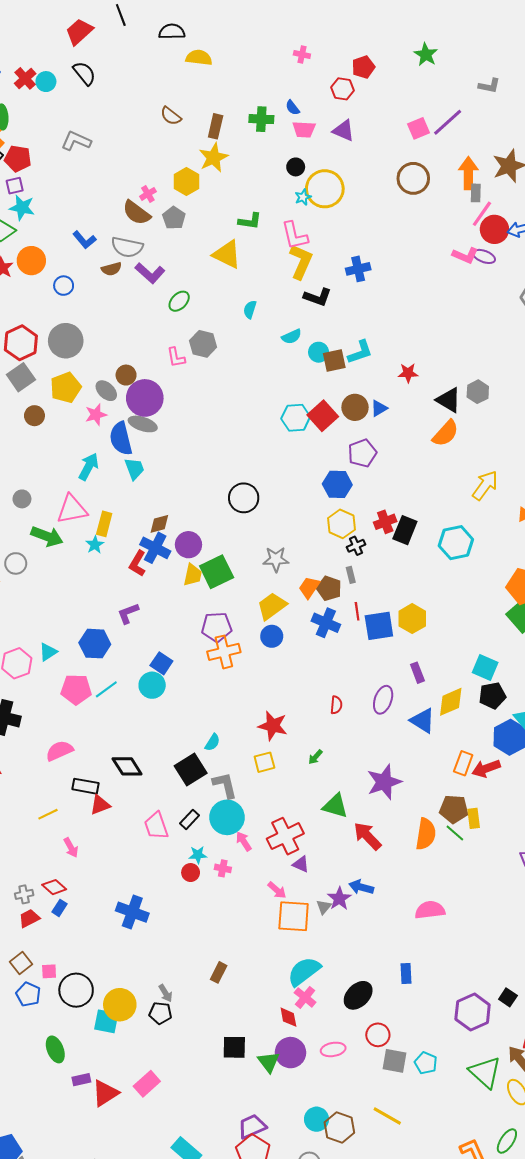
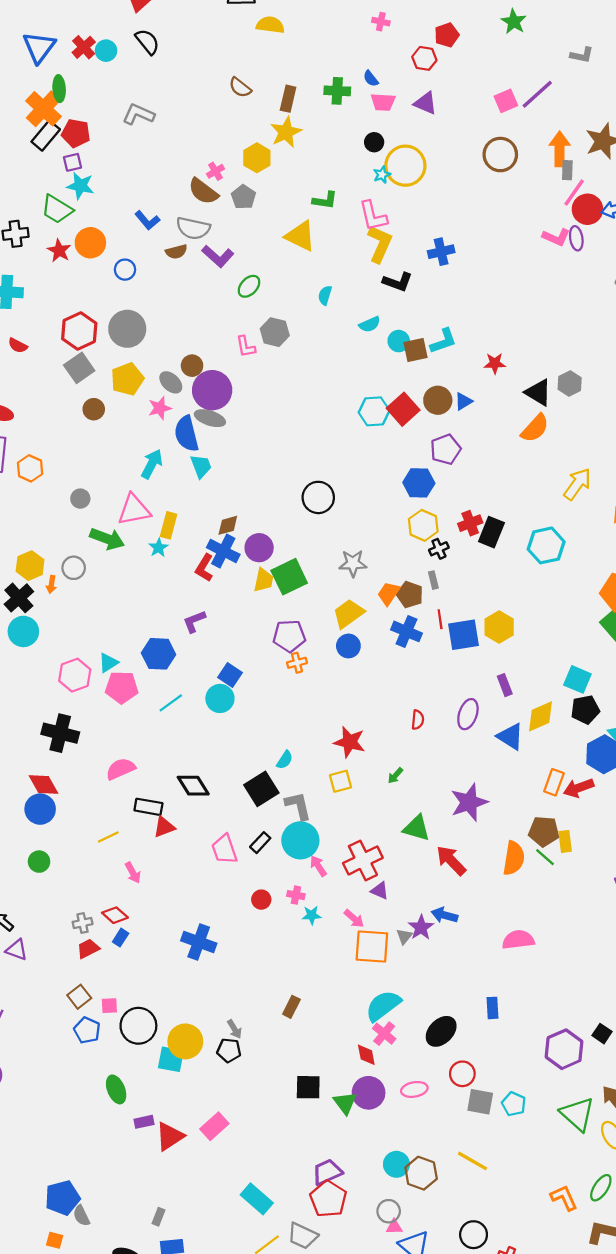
purple ellipse: (484, 256) -> (576, 238), turned 60
orange cross: (224, 652) -> (297, 663), size x0.6
pink pentagon: (76, 689) -> (122, 687), moved
cyan star: (198, 855) -> (312, 915), moved

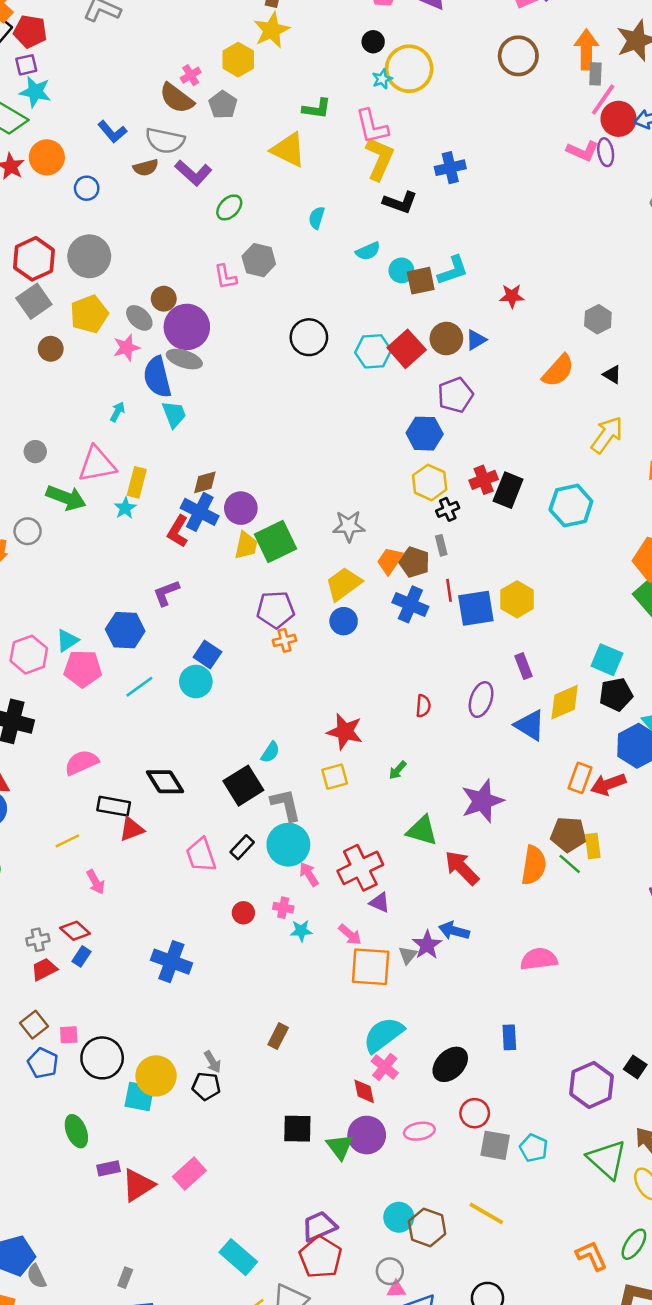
black triangle: (538, 392) -> (612, 374), moved, size x0.6
cyan arrow: (152, 464) -> (117, 412), size x0.6
black circle: (318, 497) -> (309, 337), moved

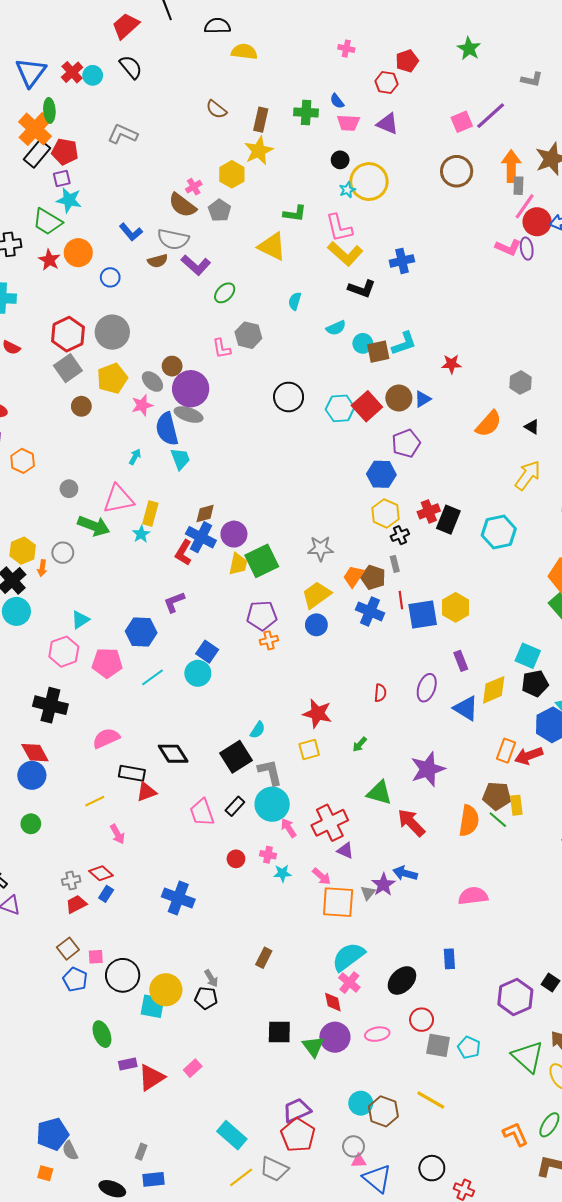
yellow L-shape: (380, 159) -> (345, 254), turned 108
cyan triangle: (67, 640) -> (80, 620), moved
pink rectangle: (189, 1174) -> (193, 1068), size x0.7

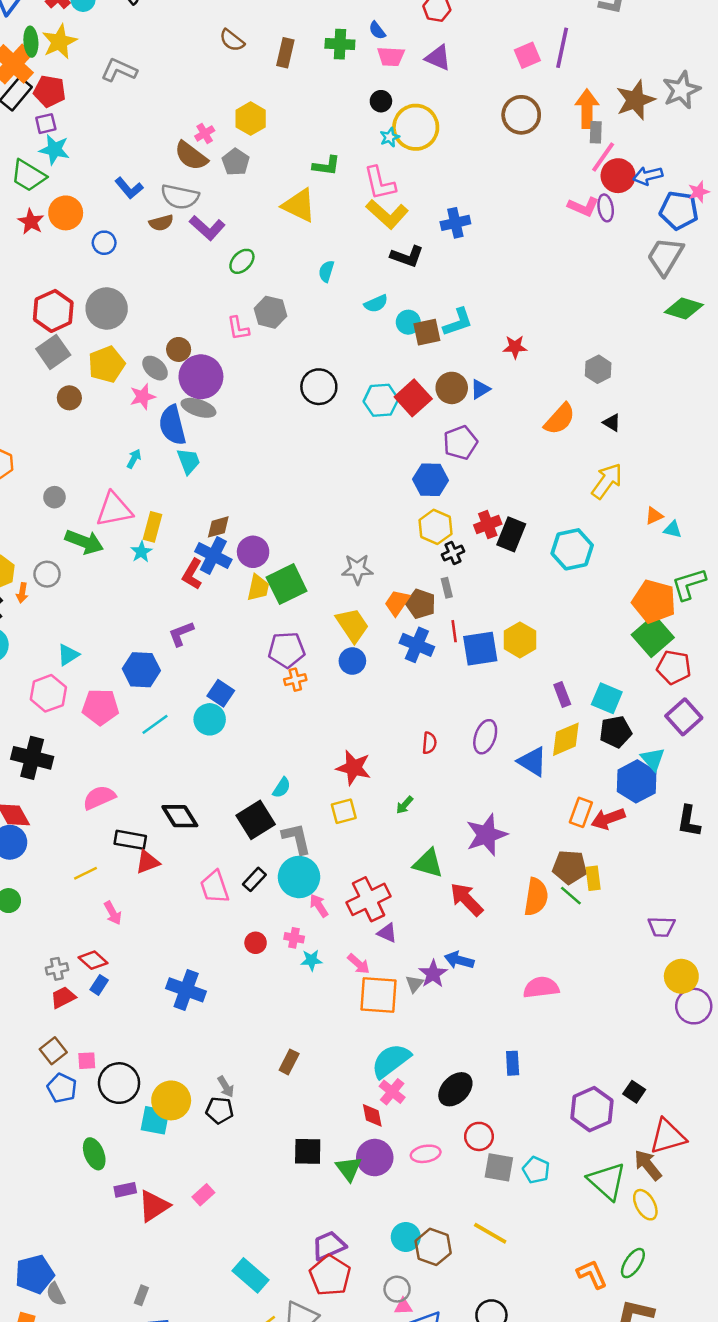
purple line: (491, 116) -> (562, 48), turned -36
yellow star: (259, 151) -> (59, 42), moved
yellow trapezoid: (316, 595) -> (352, 625), turned 92
purple rectangle: (461, 661) -> (562, 695), moved

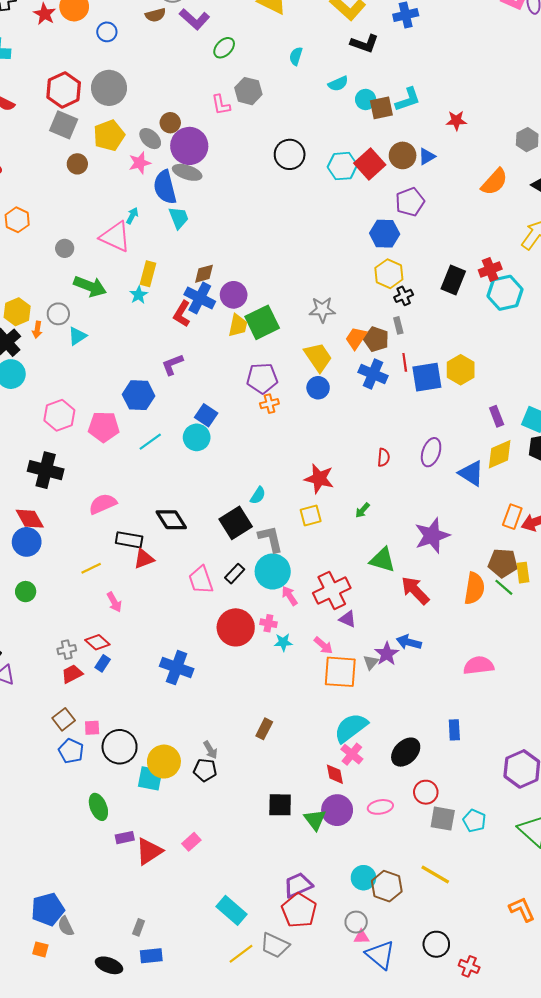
gray square: (53, 352) -> (64, 125), turned -32
pink triangle: (114, 510) -> (115, 237), moved, turned 36
red cross: (488, 524) -> (490, 269), moved
cyan triangle: (68, 655) -> (77, 336), moved
red circle: (256, 943) -> (236, 627), size x2.0

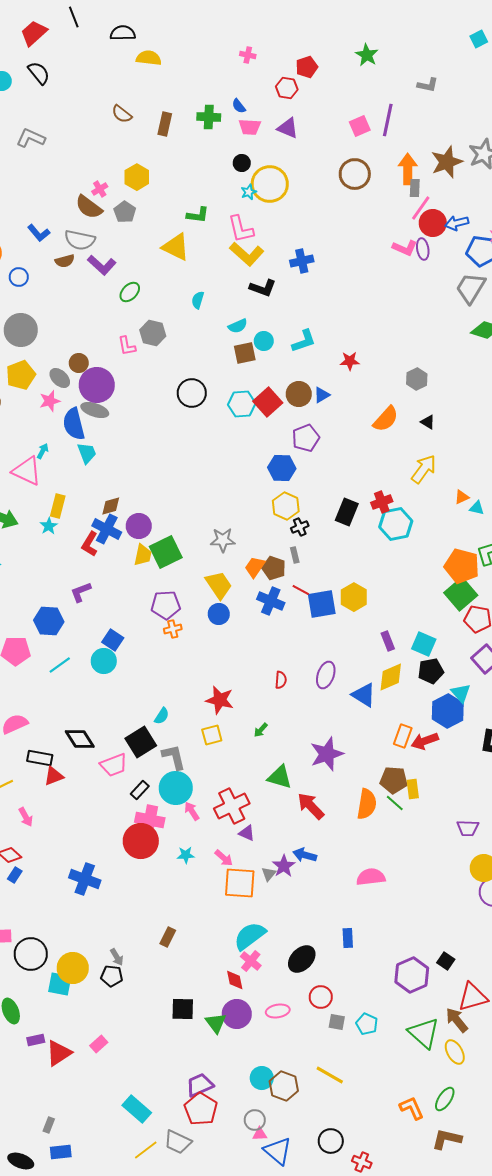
brown square: (381, 108) -> (245, 353), moved
red line: (405, 362) -> (301, 590), turned -54
pink trapezoid: (201, 580) -> (114, 765), moved, turned -92
pink cross: (268, 623) -> (150, 820), moved, size x1.8
gray square: (443, 819) -> (337, 1022), size x0.7

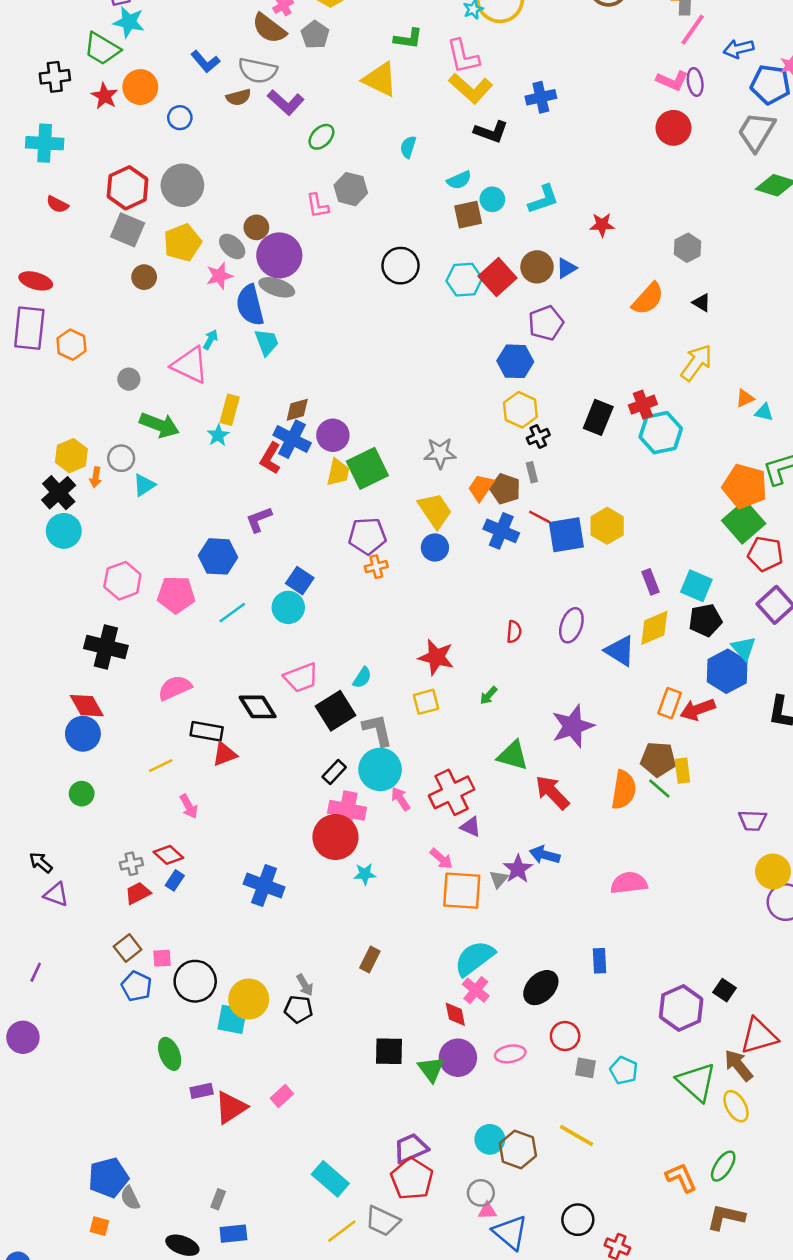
red circle: (433, 223) -> (673, 128), moved
pink trapezoid: (114, 765) -> (301, 678), moved
cyan star: (186, 855) -> (365, 874), moved

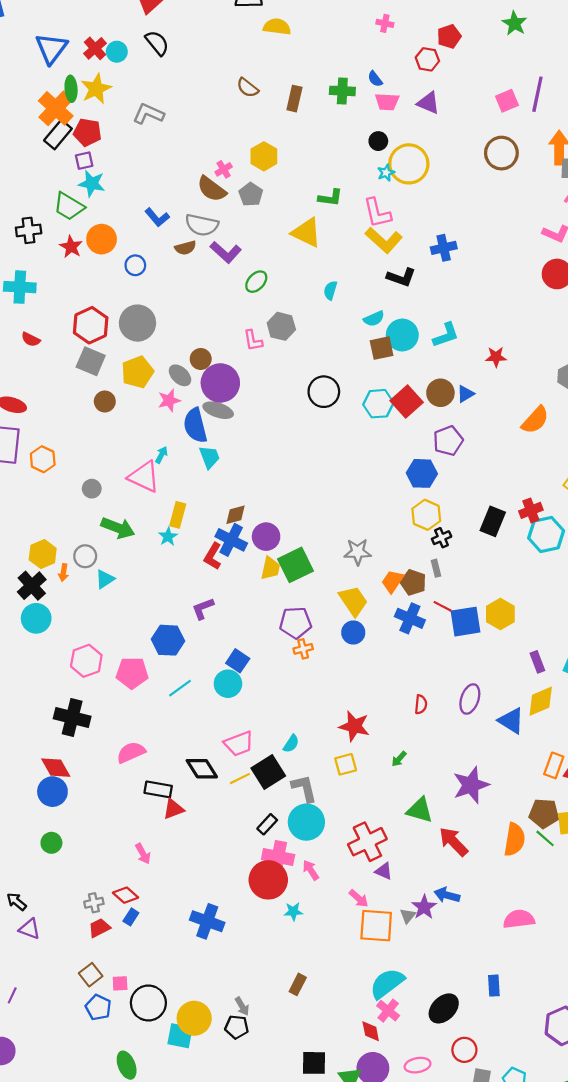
cyan circle: (492, 199) -> (402, 335), size x1.5
yellow line: (161, 766) -> (240, 779), moved
pink arrow: (401, 799) -> (311, 870), moved

